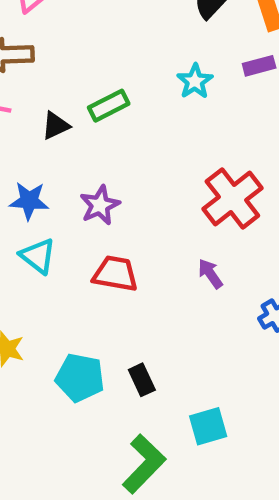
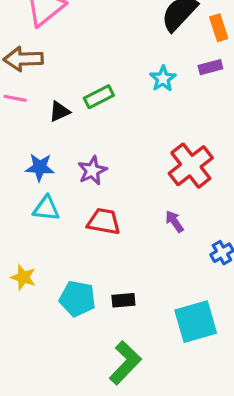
cyan triangle: (38, 256) -> (46, 208), turned -32
black rectangle: (142, 380) -> (123, 300), turned -70
cyan square: (208, 426) -> (196, 322), moved, size x1.5

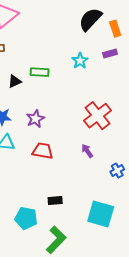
green rectangle: (99, 97) -> (40, 72), turned 30
cyan pentagon: (77, 299) -> (26, 218), moved
cyan square: (196, 322) -> (101, 214), turned 32

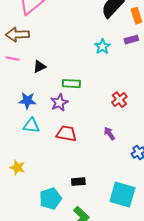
green rectangle: (40, 72) -> (71, 84), moved
red cross: (98, 116) -> (119, 100), size x0.6
cyan pentagon: (26, 218) -> (50, 199), turned -30

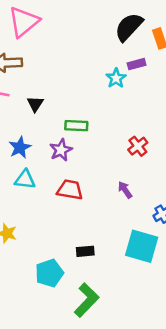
purple rectangle: (131, 40) -> (137, 64), moved
black triangle: (39, 67) -> (35, 104), turned -32
blue star: (27, 101) -> (20, 147), turned -30
cyan square: (122, 195) -> (142, 246), moved

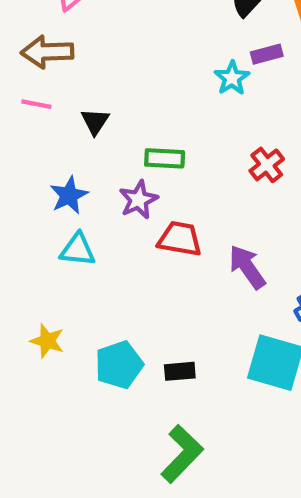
red cross: (138, 146) -> (267, 165), moved
red trapezoid: (70, 190) -> (180, 239), moved
purple arrow: (125, 190) -> (247, 267), size x1.5
cyan pentagon: (49, 273) -> (119, 365), moved

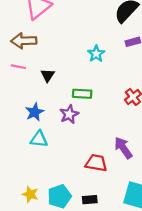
cyan star: (232, 78) -> (96, 54), moved
red trapezoid: (180, 239) -> (96, 163), moved
yellow star: (47, 341) -> (30, 194), moved

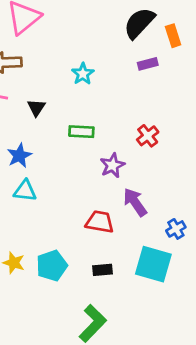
cyan star: (96, 54) -> (83, 74), moved
purple star: (69, 114) -> (112, 165), moved
black rectangle: (90, 200) -> (103, 270), moved

